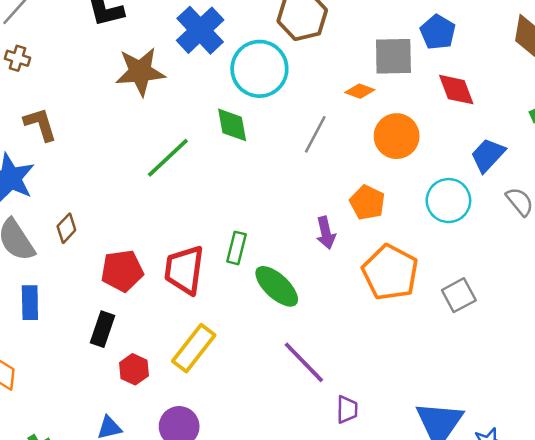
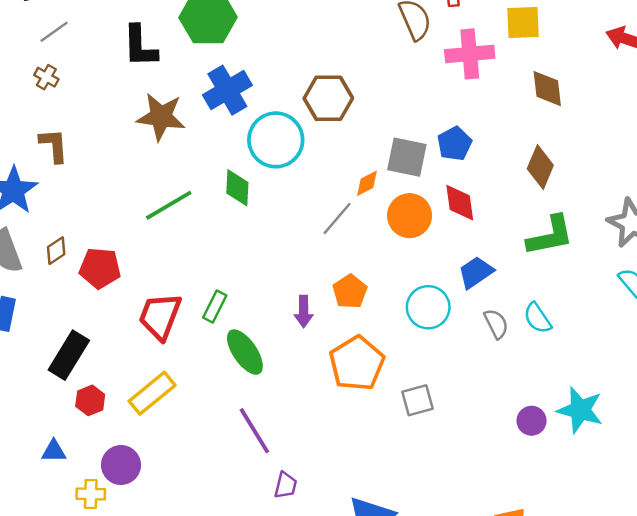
orange diamond: (360, 91) -> (367, 183), turned -60
gray line: (315, 134) -> (337, 219), moved
orange circle: (397, 136) -> (410, 216), moved
red pentagon: (122, 271) -> (100, 268), moved
black rectangle: (103, 329) -> (69, 355), size x1.4

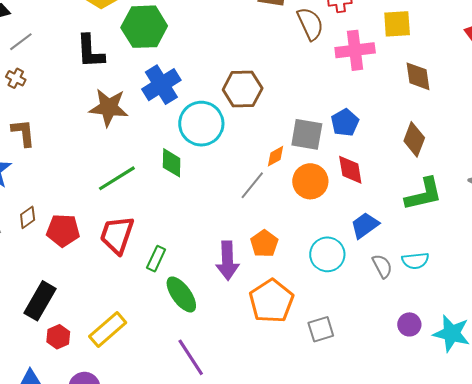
purple arrow: (304, 311) -> (227, 261), size x1.5
red trapezoid: (160, 316) -> (117, 235), moved
cyan semicircle: (538, 318) -> (415, 261), turned -60
purple circle: (532, 421) -> (409, 324), moved

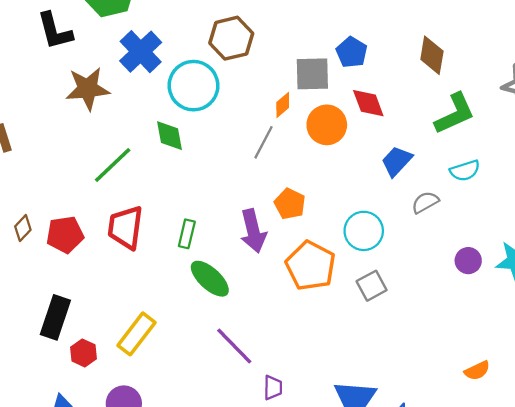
cyan circle: (327, 254) -> (364, 231), moved
green rectangle: (156, 259) -> (187, 234), moved
cyan semicircle: (415, 261) -> (465, 171), moved
gray semicircle: (382, 266) -> (425, 202), turned -80

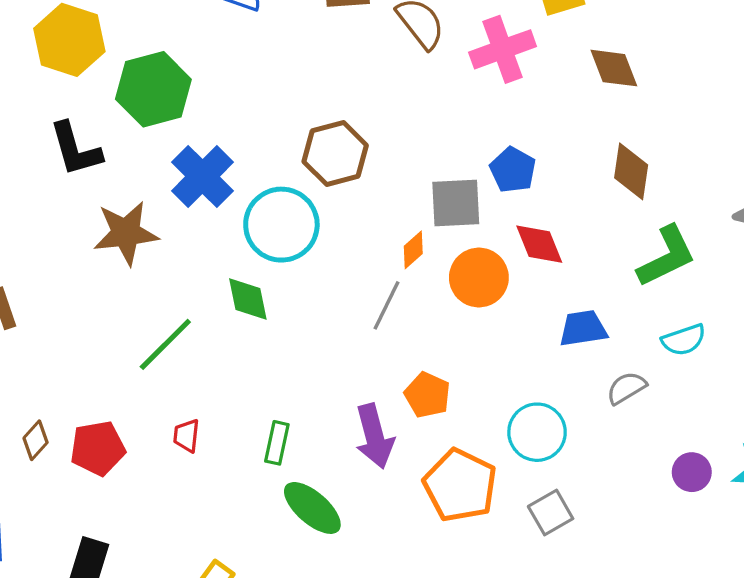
blue trapezoid: (397, 161) -> (583, 328), turned 40
red trapezoid: (125, 227) -> (186, 436), size x0.5

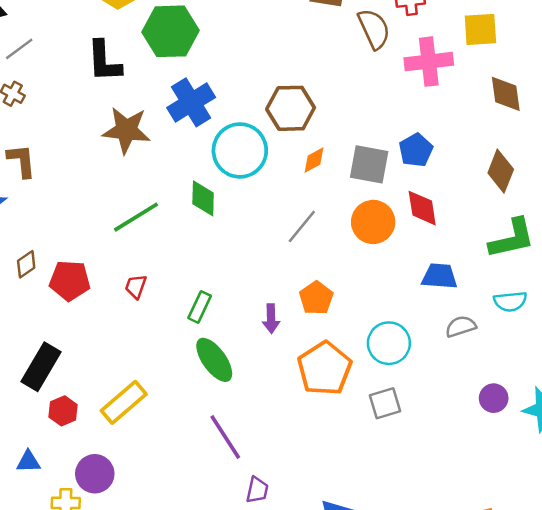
orange diamond: (413, 250) -> (314, 160), moved
purple arrow: (374, 436) -> (271, 319), size x0.6

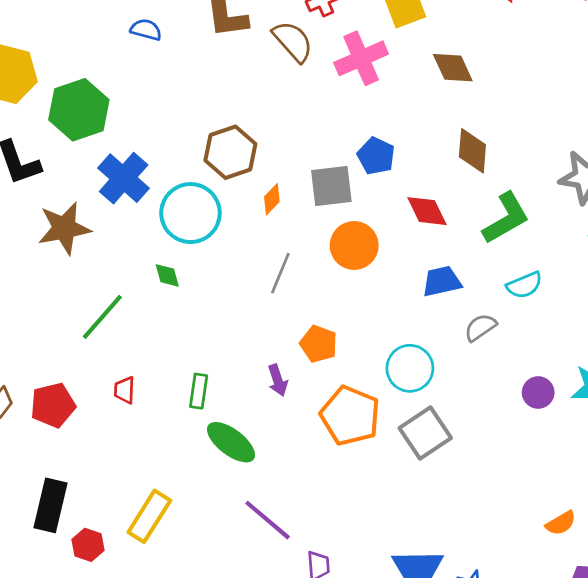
green diamond: (203, 198) -> (167, 275), size x0.7
red diamond: (422, 208) -> (427, 211), moved
gray square: (385, 403) -> (425, 433), size x1.4

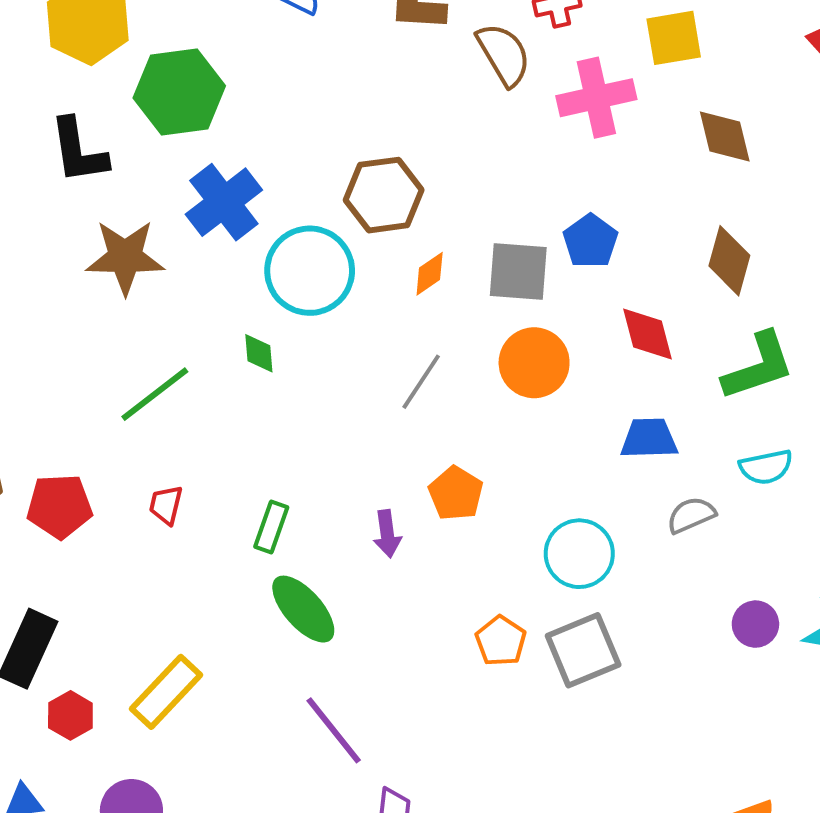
orange pentagon: (350, 416) -> (501, 641), moved, size x0.6

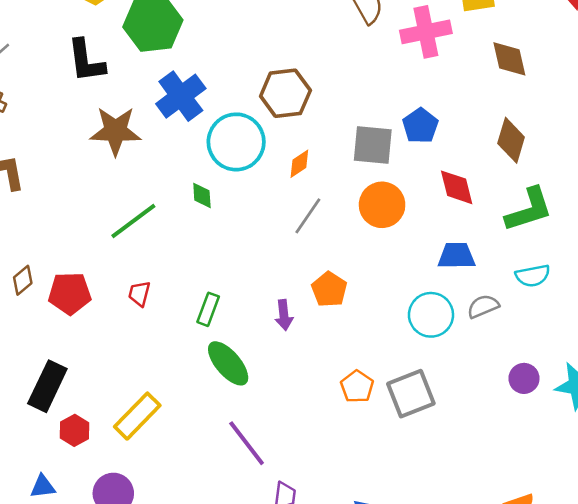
orange diamond: (430, 274) -> (299, 164), moved
cyan circle: (579, 554) -> (431, 315), moved

